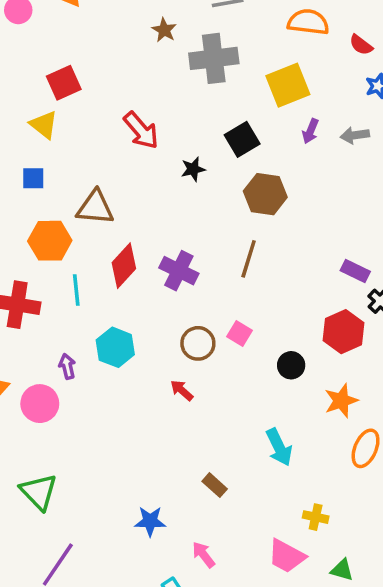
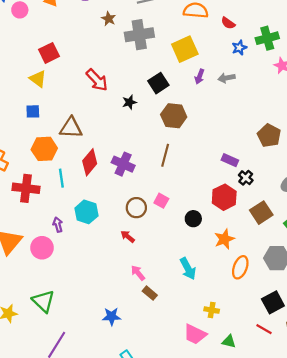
pink arrow: (204, 555) -> (138, 273), moved

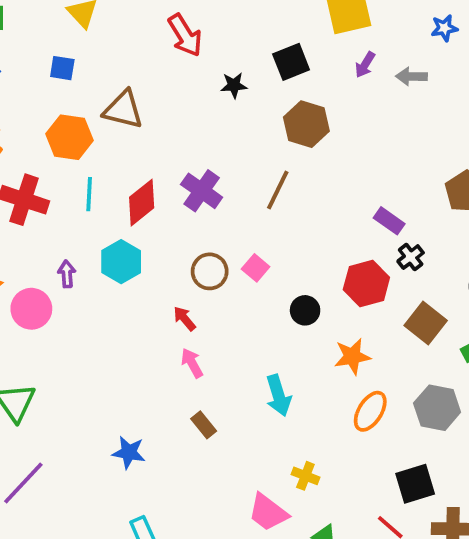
red diamond: (90, 162) -> (142, 203), moved
brown square: (261, 213) -> (426, 323), turned -30
pink arrow: (138, 273) -> (192, 363), moved

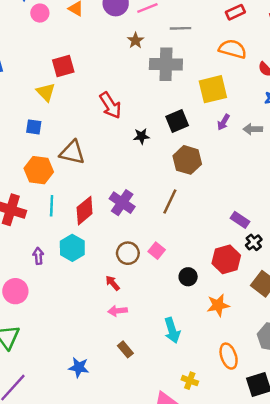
pink circle: (31, 309) -> (15, 291), moved
pink arrow: (192, 363) -> (118, 311), turned -66
orange ellipse: (370, 411) -> (229, 356), moved, turned -50

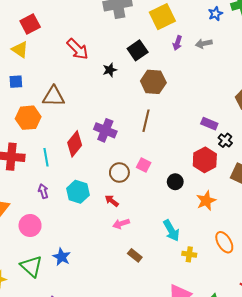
cyan line: (52, 206) -> (46, 157), moved
cyan hexagon: (72, 248) -> (78, 192), moved
blue star: (79, 367) -> (62, 257), moved, turned 30
yellow cross: (190, 381) -> (189, 254), moved

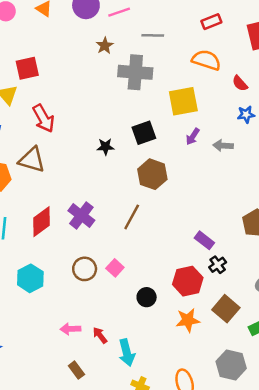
red arrow: (78, 49) -> (44, 118), moved
red arrow: (112, 201) -> (100, 335), moved
orange star: (206, 201) -> (188, 320), moved

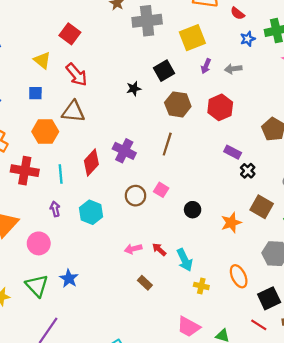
red square: (27, 68) -> (70, 34), moved, turned -30
red hexagon: (188, 281) -> (220, 107), moved

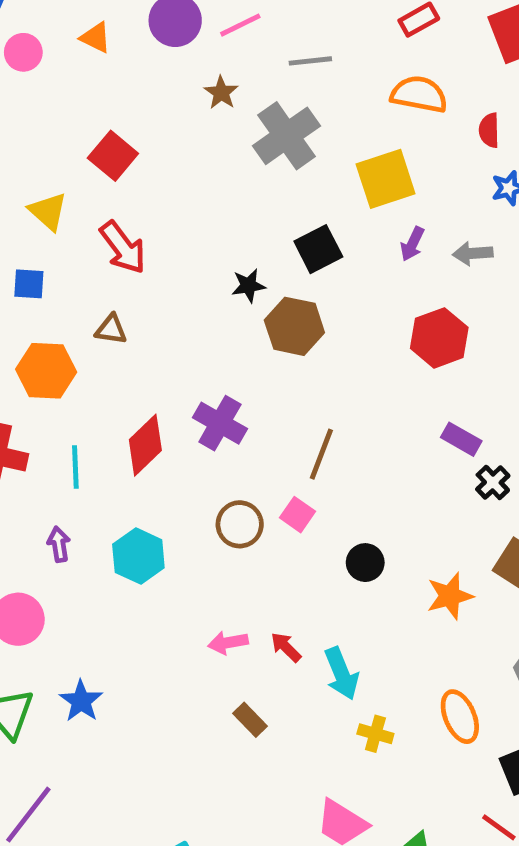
red semicircle: (238, 13) -> (489, 130), turned 48
gray cross: (147, 21) -> (287, 136), turned -32
brown hexagon: (178, 104) -> (294, 326), moved
brown triangle: (73, 112) -> (111, 329), size x0.6
brown line: (167, 144) -> (321, 454), moved

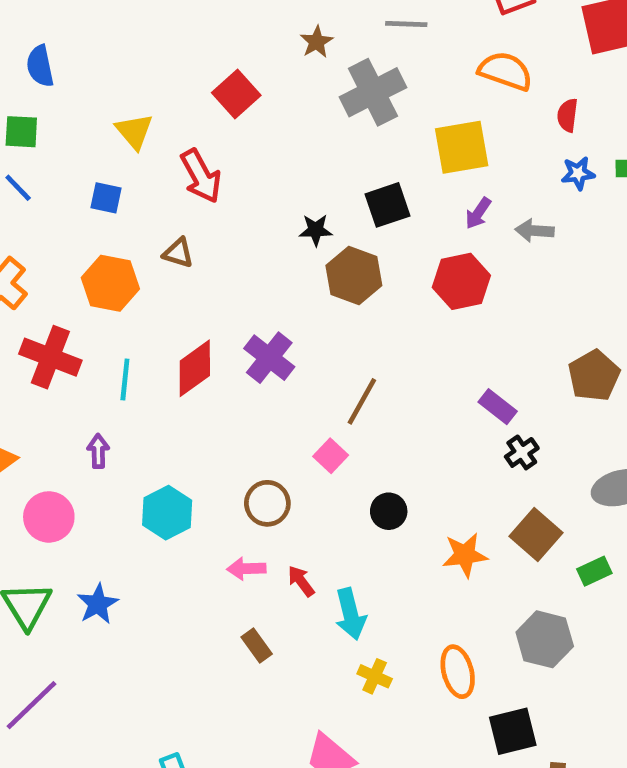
red square: (113, 156) -> (236, 94), moved
red hexagon: (439, 338) -> (461, 281), moved
brown circle: (240, 524) -> (267, 503), moved
cyan hexagon: (138, 556) -> (167, 513), moved

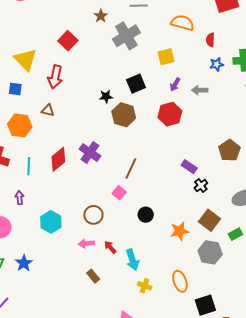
yellow triangle: (134, 131) -> (25, 60), size x1.4
yellow square: (462, 147) -> (166, 57), size x0.7
red arrow: (201, 176) -> (55, 77), turned 45
gray hexagon: (545, 639) -> (210, 252), moved

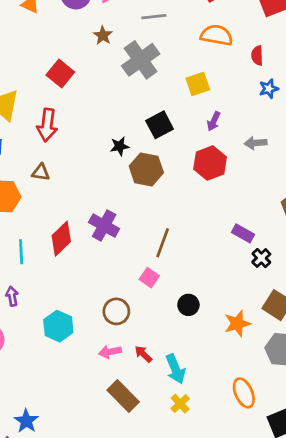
gray arrow: (200, 90) -> (256, 143), moved
blue star: (24, 263) -> (26, 421), moved
brown rectangle: (93, 276) -> (123, 396), size x1.6
yellow cross: (145, 286) -> (180, 404), moved, turned 32

